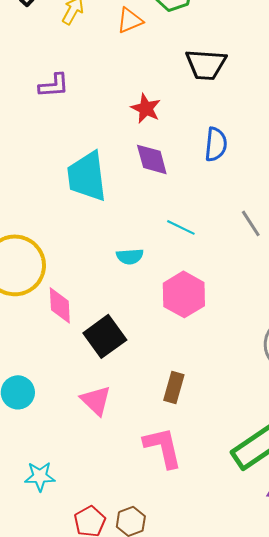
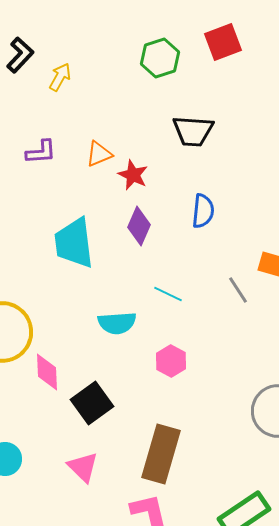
orange triangle: (130, 20) -> (99, 154), moved
purple diamond: (152, 159) -> (139, 226), turned 39
cyan semicircle: (130, 256) -> (117, 323), size x1.4
pink hexagon: (184, 294) -> (171, 361), size x0.7
brown rectangle: (174, 387) -> (161, 454), size x1.8

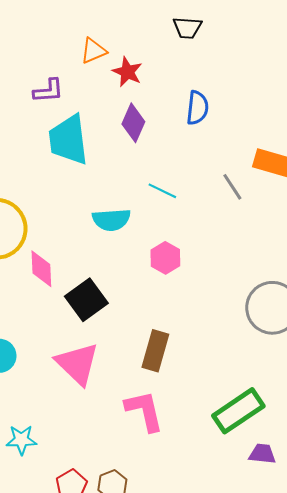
black trapezoid: (193, 131) -> (187, 28), size x0.7
purple L-shape: (41, 152) -> (48, 91), moved
brown rectangle: (161, 454) -> (155, 351), size x0.7
pink triangle: (83, 467) -> (77, 364), size x1.4

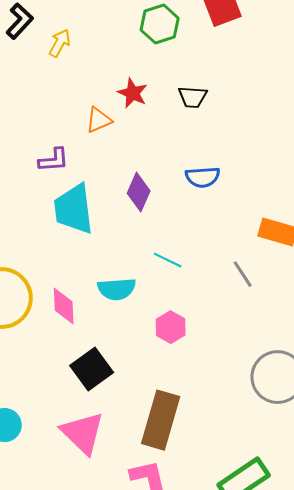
red star: (127, 72) -> (133, 93), moved
blue semicircle: (197, 108) -> (203, 177), turned 80
gray line: (232, 187) -> (243, 274), moved
pink diamond: (41, 269) -> (64, 306), moved
brown rectangle: (155, 351) -> (161, 420), size x1.4

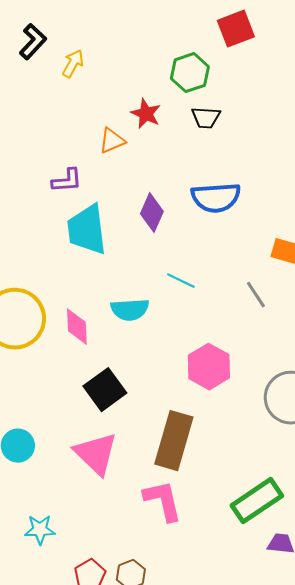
green hexagon: (160, 24) -> (190, 73), moved
blue semicircle: (203, 177) -> (216, 198), size x1.4
pink hexagon: (171, 327) -> (209, 367), moved, size x1.4

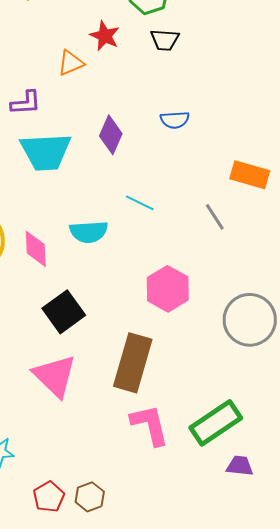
blue semicircle: (216, 198) -> (175, 120), size x0.6
cyan trapezoid: (87, 230) -> (46, 152), turned -86
pink L-shape: (163, 501) -> (150, 425), moved

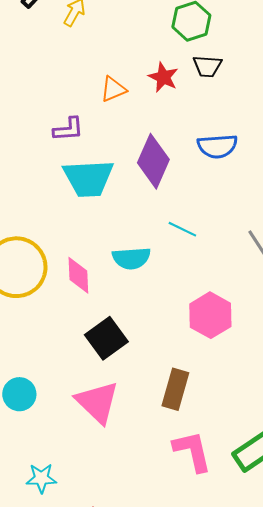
red star: (105, 36) -> (163, 77), moved
blue semicircle: (175, 120) -> (217, 146), size x1.4
purple diamond: (111, 135) -> (153, 161), size x1.4
brown rectangle: (133, 363) -> (175, 389), size x0.7

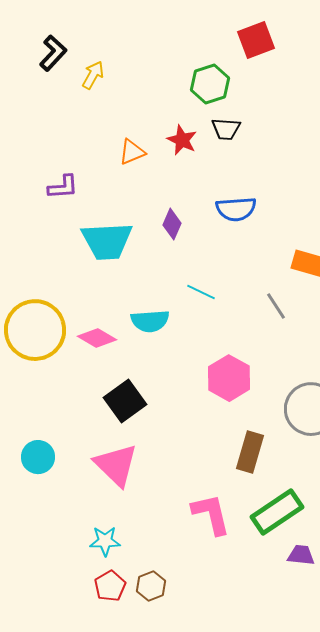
purple L-shape: (68, 129) -> (63, 187), moved
purple diamond: (153, 161) -> (172, 224), size x0.6
pink diamond: (78, 275) -> (97, 338), turned -57
brown rectangle: (175, 389) -> (250, 452), moved
cyan star: (41, 478) -> (105, 541), moved

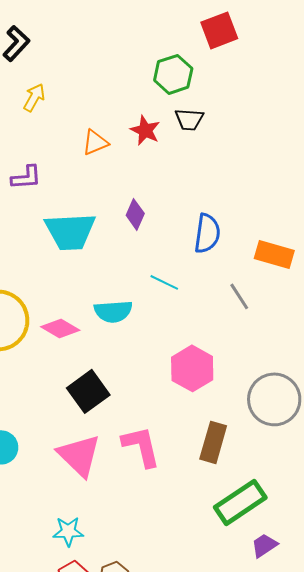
yellow arrow: (93, 75) -> (34, 97), moved
blue semicircle: (236, 209) -> (207, 233), moved, turned -78
pink L-shape: (211, 514) -> (141, 446), moved
purple trapezoid: (301, 555) -> (264, 545), turned -40

